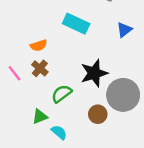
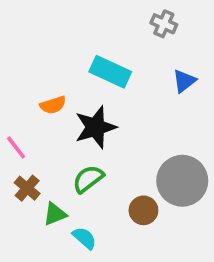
brown cross: (40, 68) -> (27, 188), moved
black star: (94, 73) -> (95, 127), moved

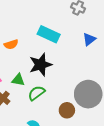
orange semicircle: (53, 105) -> (11, 44), moved
green triangle: (55, 214) -> (18, 80), moved, turned 32

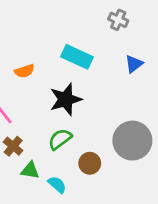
green triangle: (18, 80) -> (30, 170), moved
brown circle: (67, 110) -> (90, 163), moved

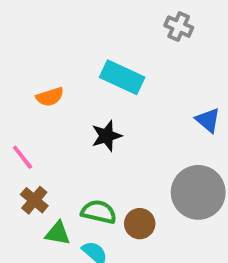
blue triangle: (134, 64) -> (208, 120), moved, turned -42
black star: (66, 99) -> (107, 136), size x0.7
green semicircle: (60, 139) -> (99, 212), moved, turned 50

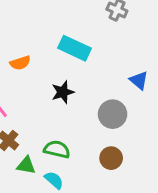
gray circle: (198, 192) -> (113, 114), moved, size x0.7
brown circle: (140, 224) -> (111, 158), moved

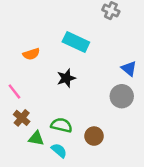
gray circle: (113, 114) -> (122, 96), moved
brown circle: (111, 158) -> (94, 136), moved

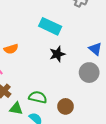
orange semicircle: (31, 54) -> (11, 49), moved
black star: (66, 78) -> (57, 54), moved

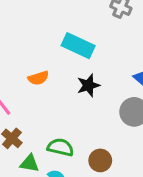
orange semicircle: (11, 49) -> (38, 78), moved

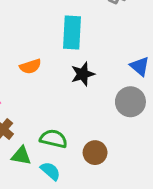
cyan rectangle: (78, 46) -> (72, 33), turned 68

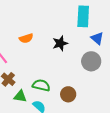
cyan rectangle: (72, 33) -> (83, 16), moved

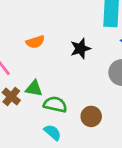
green triangle: (20, 96) -> (34, 88), moved

